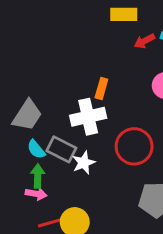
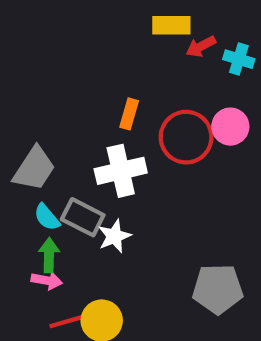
red arrow: (144, 41) -> (201, 46), moved
orange rectangle: (101, 89) -> (129, 114), moved
red circle: (134, 146) -> (186, 137), moved

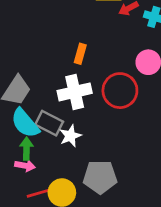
red circle: (186, 137) -> (120, 91), moved
cyan semicircle: (47, 217) -> (25, 123), size x1.6
gray pentagon: (218, 289) -> (100, 177), moved

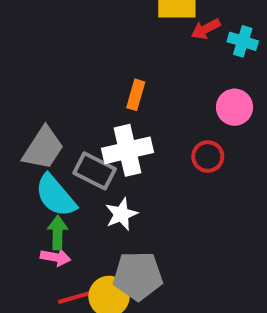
red circle: (120, 91) -> (208, 157), moved, size x0.6
gray rectangle: (49, 123) -> (95, 171), moved
gray pentagon: (100, 177) -> (138, 276), moved

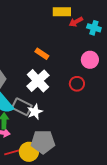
orange rectangle: (136, 95) -> (42, 54), turned -72
white cross: (128, 150) -> (38, 81), turned -30
gray rectangle: (95, 171) -> (22, 107), moved

